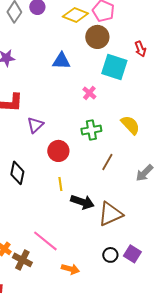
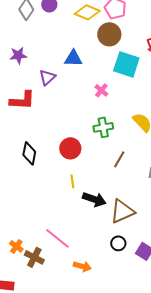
purple triangle: (35, 125) -> (47, 77), moved
black diamond: (17, 173) -> (29, 153), moved
black circle: (110, 255) -> (118, 243), moved

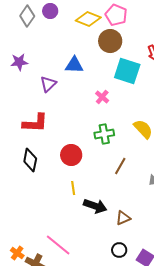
red L-shape: (22, 100) -> (35, 123), moved
brown triangle: (122, 211) -> (123, 218), size x0.6

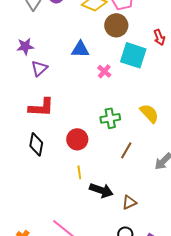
purple triangle: (48, 84) -> (39, 68), moved
pink cross: (102, 97) -> (104, 71), moved

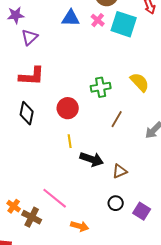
pink cross: (104, 71) -> (98, 20), moved

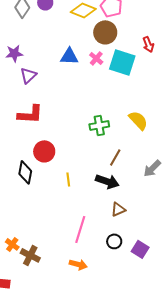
red circle: (68, 108) -> (44, 151), moved
black diamond: (27, 113) -> (25, 172), moved
black arrow: (92, 159) -> (107, 181), moved
pink line: (55, 198) -> (80, 229), moved, turned 68

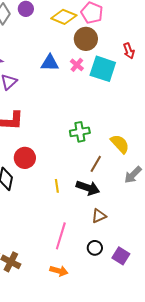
yellow semicircle: (138, 120) -> (120, 144), moved
yellow line: (68, 179) -> (57, 186), moved

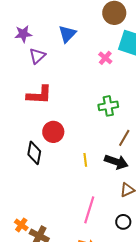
blue triangle: (50, 63) -> (67, 34), moved, turned -48
pink cross: (77, 65) -> (105, 58), moved

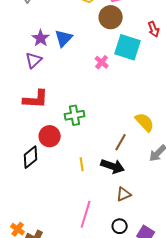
purple star: (23, 34) -> (41, 38), moved, turned -30
green cross: (108, 106) -> (75, 115), moved
black diamond: (34, 153) -> (31, 157), turned 40

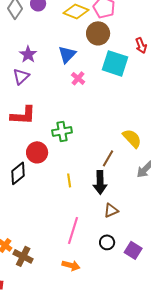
blue triangle: (64, 38) -> (67, 54), moved
pink cross: (102, 62) -> (78, 78), moved
black arrow: (113, 166) -> (100, 182), turned 70

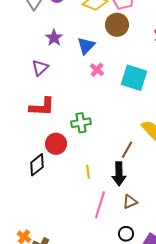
purple star: (28, 54) -> (54, 38), moved
cyan square: (115, 63) -> (134, 78), moved
pink line: (73, 230) -> (100, 205), moved

